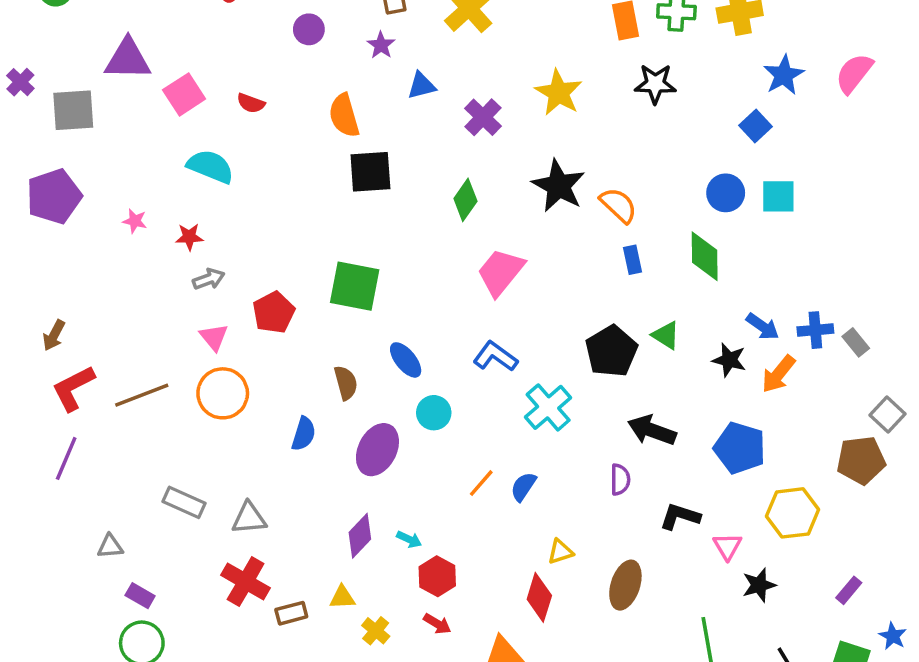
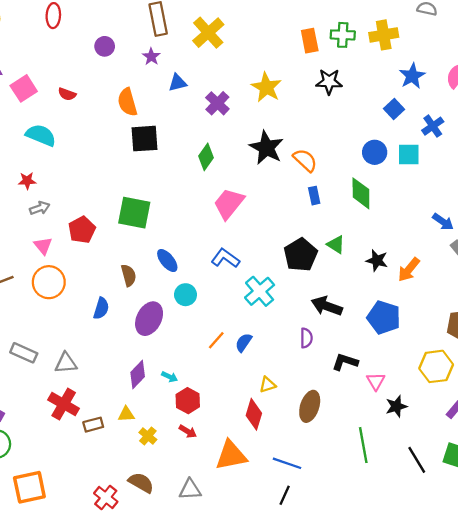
blue arrow: (763, 327) -> (443, 222), moved
blue cross: (815, 330) -> (433, 126), moved, turned -30
yellow hexagon: (792, 513) -> (436, 366), moved

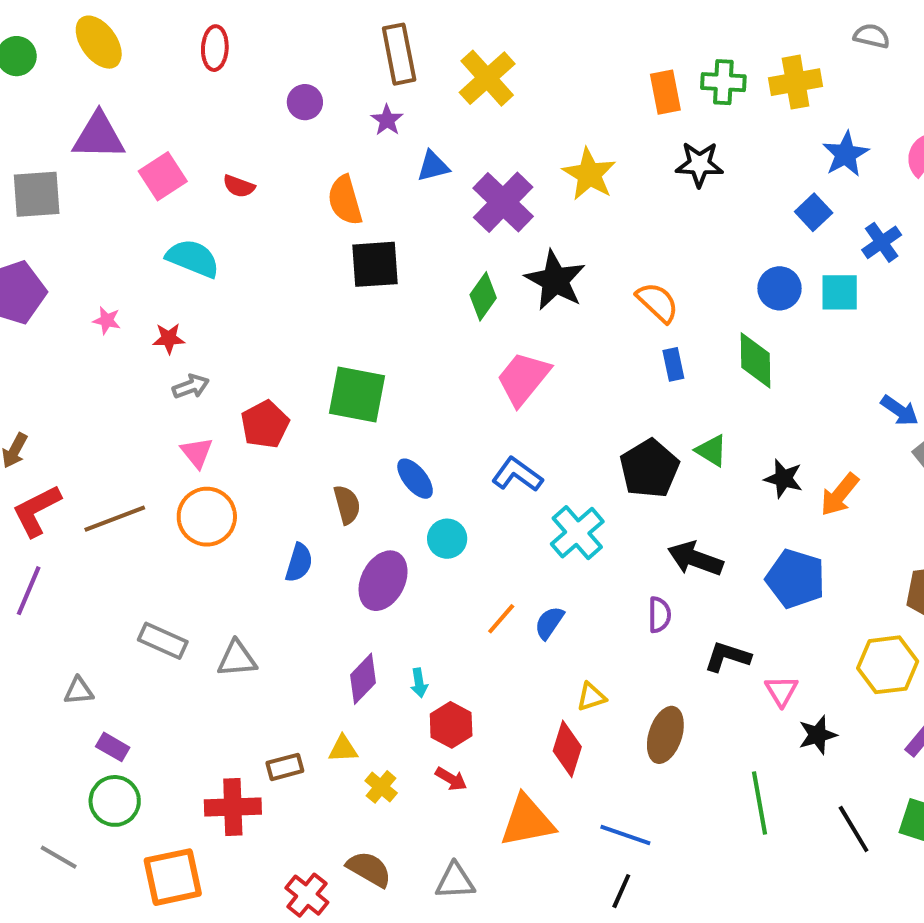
purple cross: (217, 103) -> (503, 202), size x1.4
black star: (266, 148) -> (555, 280), moved
cyan arrow: (170, 377) -> (419, 683), turned 56
red cross: (64, 404) -> (233, 807), moved, turned -32

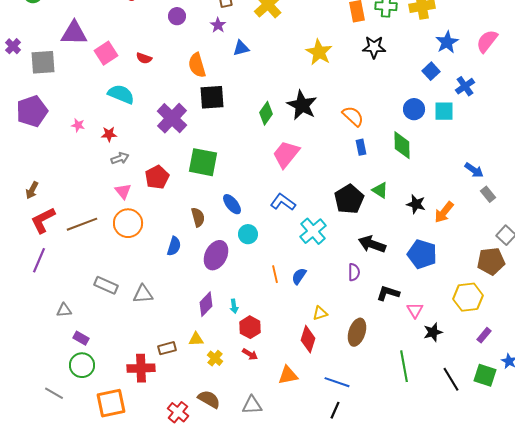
purple cross: (503, 202) -> (172, 118), moved
orange line: (501, 619) -> (275, 274), turned -54
orange triangle: (527, 821) -> (288, 375), size x0.7

